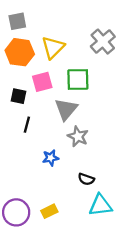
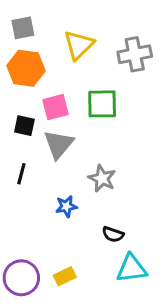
gray cross: (103, 42) -> (135, 54), turned 30
yellow triangle: (53, 47) -> (79, 45), moved
gray triangle: (66, 109) -> (59, 144), moved
black line: (27, 125) -> (21, 174), moved

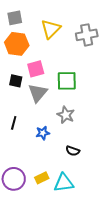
green square: (102, 104) -> (67, 81), moved
black line: (21, 174) -> (14, 123), moved
cyan triangle: (132, 268) -> (64, 183), moved

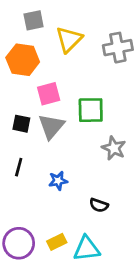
gray square: (15, 18) -> (34, 20), moved
black square: (16, 81) -> (21, 124), moved
gray star: (66, 115) -> (114, 148), moved

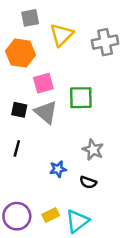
gray triangle: (51, 126) -> (46, 112), turned -30
gray star: (114, 148) -> (93, 150), moved
blue star: (58, 181) -> (58, 169), moved
cyan triangle: (87, 249) -> (77, 221), turned -30

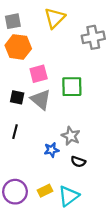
gray square: (30, 18) -> (13, 21), moved
yellow triangle: (62, 35) -> (55, 18), moved
gray star: (93, 150) -> (71, 136), moved

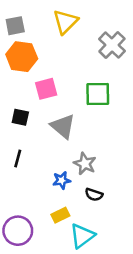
gray cross: (93, 37) -> (112, 45), turned -35
green square: (72, 87) -> (98, 94), moved
gray triangle: (41, 99) -> (63, 126), moved
yellow rectangle: (45, 191) -> (60, 215), moved

